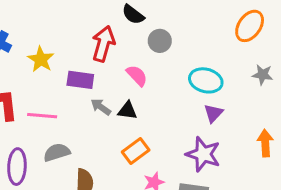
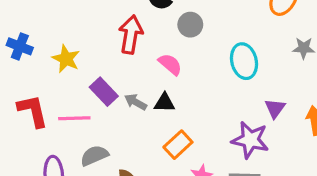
purple rectangle: (80, 80) -> (104, 92), moved, turned 45
cyan ellipse: (206, 80) -> (244, 61), turned 68
purple triangle: (213, 113) -> (275, 108), moved

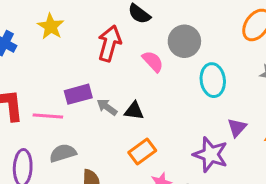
gray circle: (190, 25) -> (184, 41), moved, size x1.4
yellow star: (66, 59) -> (51, 26), moved
pink semicircle: (170, 64) -> (153, 61), moved
purple rectangle: (104, 92) -> (78, 94), turned -68

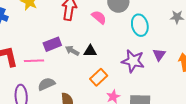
purple star: (210, 154) -> (133, 61), moved

